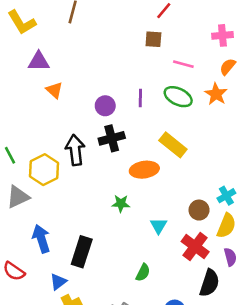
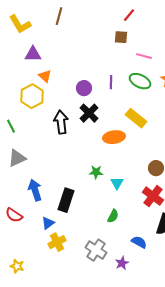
black cross: (112, 138) -> (89, 113), turned -30
yellow hexagon: (44, 170) -> (32, 96), moved
green star: (121, 204) -> (96, 172), moved
cyan triangle: (159, 226) -> (117, 183), moved

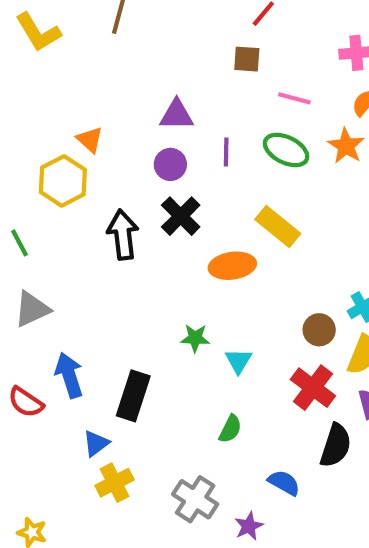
purple triangle: (33, 54) -> (177, 115), moved
red semicircle: (14, 215) -> (26, 402), moved

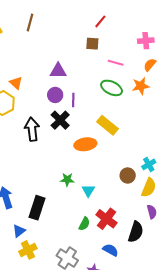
orange star: (346, 146) -> (141, 86), turned 30
purple line: (226, 152) -> (73, 100), moved
red cross: (313, 388) -> (106, 219), moved

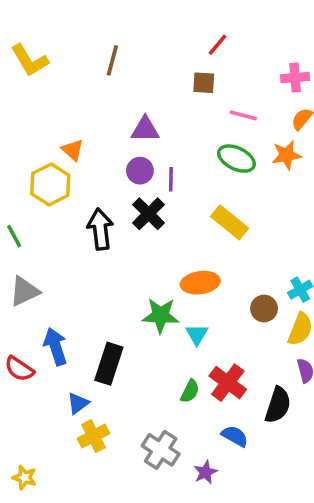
brown line: (30, 22) -> (112, 60), moved
orange ellipse: (85, 144) -> (200, 283), moved
green star: (67, 180) -> (161, 315), size x1.5

